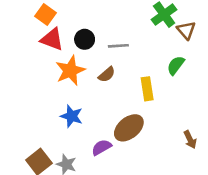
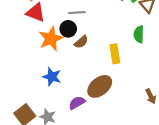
black circle: (85, 39) -> (68, 29), moved
gray line: (118, 46) -> (77, 13), moved
green semicircle: (176, 65) -> (139, 34), turned -35

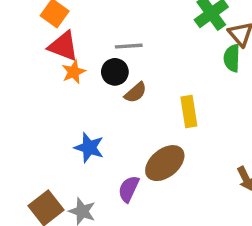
green semicircle: (139, 34) -> (232, 58), moved
orange star: (51, 39) -> (74, 72), moved, size x0.6
purple semicircle: (77, 103) -> (129, 189), turned -35

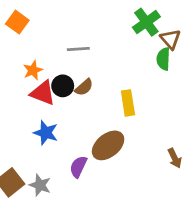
red triangle: (63, 46) -> (43, 93), moved
black circle: (115, 72) -> (63, 86), moved

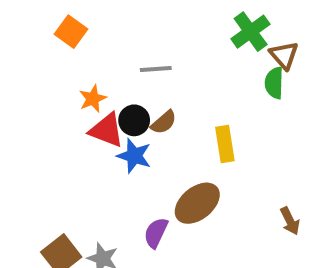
blue star: (46, 133) -> (134, 156), moved

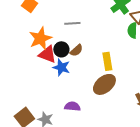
orange star: (93, 99) -> (40, 38), size x1.6
brown ellipse: (197, 203) -> (104, 84), moved
purple semicircle: (156, 233) -> (72, 106), turned 70

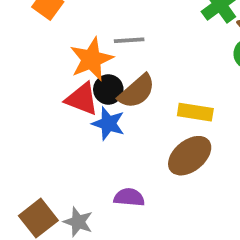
orange star: (40, 38) -> (91, 59), moved
brown semicircle: (76, 50) -> (137, 91), size x1.5
yellow rectangle: (107, 61) -> (195, 112), turned -72

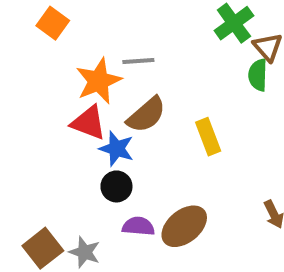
black circle: (108, 89) -> (116, 186), moved
yellow rectangle: (195, 112) -> (208, 137), turned 60
brown ellipse: (190, 156) -> (184, 226), moved

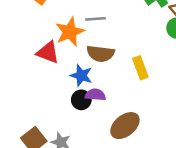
brown semicircle: (146, 115) -> (101, 54), turned 48
red triangle: (89, 123) -> (48, 52), moved
purple semicircle: (138, 226) -> (95, 95), moved

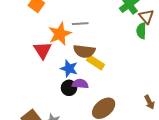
red triangle: (48, 52) -> (42, 50), turned 36
yellow rectangle: (140, 68) -> (95, 62), moved, turned -36

